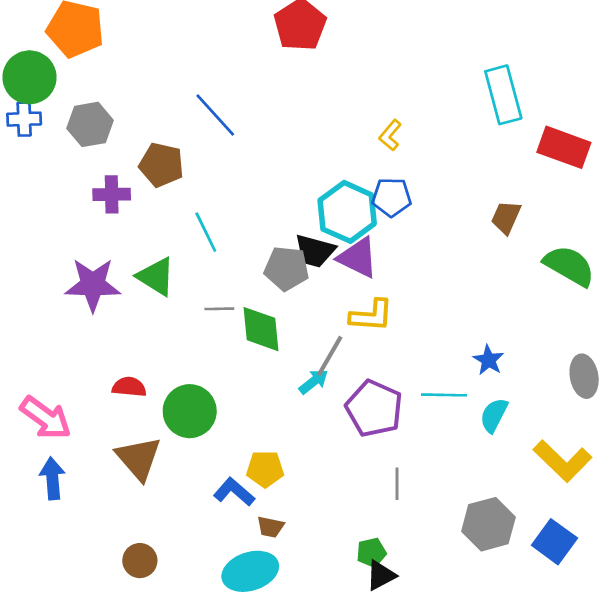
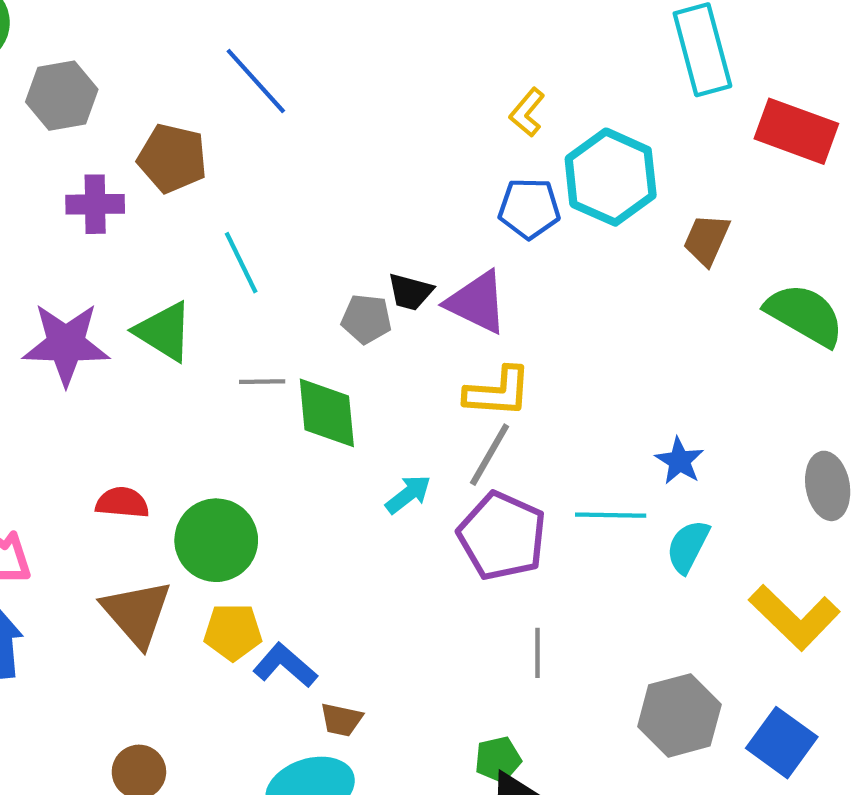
cyan hexagon: (347, 212) -> (611, 177), moved
black trapezoid: (315, 251) -> (410, 292), size x0.7
gray pentagon: (287, 268) -> (366, 319), size x0.7
gray line: (330, 356) -> (490, 455), moved
yellow pentagon: (265, 469) -> (233, 632), moved

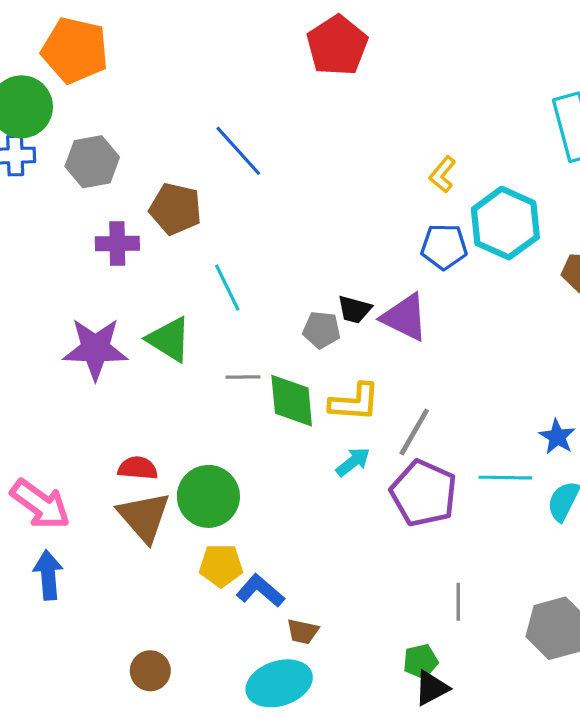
yellow L-shape: (498, 392) -> (355, 402), moved
brown triangle: (137, 613) -> (144, 517), moved
gray line: (538, 653) -> (458, 602), moved

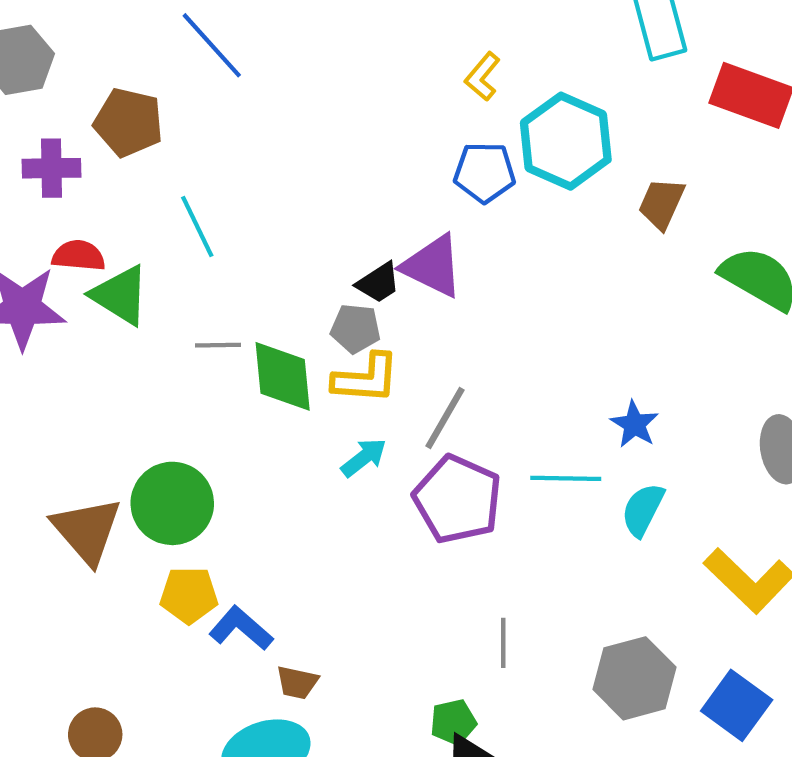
black trapezoid: (355, 309) -> (378, 283), moved, turned -48
gray pentagon: (322, 330) -> (355, 329), moved
red semicircle: (138, 468) -> (79, 256), moved

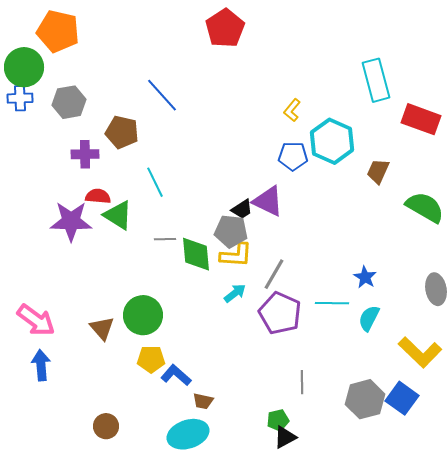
gray pentagon: (355, 329) -> (231, 231), size x1.4
brown triangle: (87, 530) -> (102, 328), size x0.7
blue square: (737, 705) -> (402, 398), moved

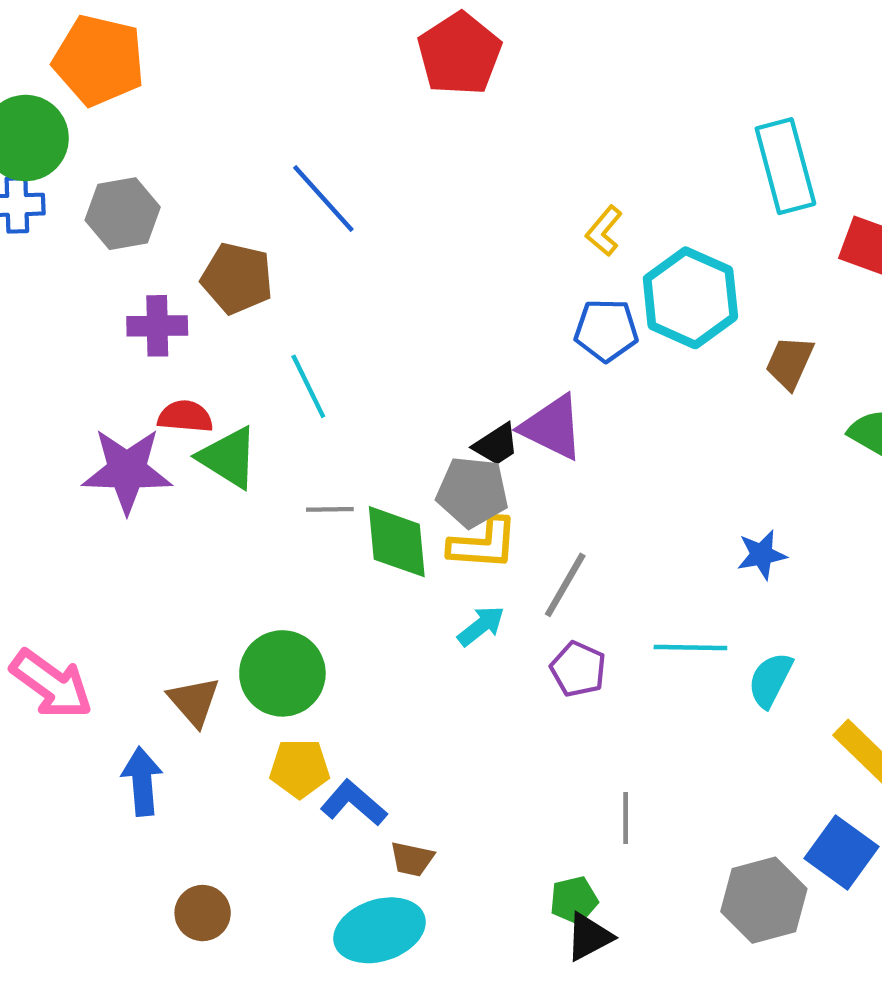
blue star: (365, 277) -> (762, 555), moved, turned 30
purple pentagon: (280, 313) -> (578, 669), size x0.6
blue arrow: (41, 365) -> (142, 781), moved
gray hexagon: (365, 399) -> (764, 900), moved

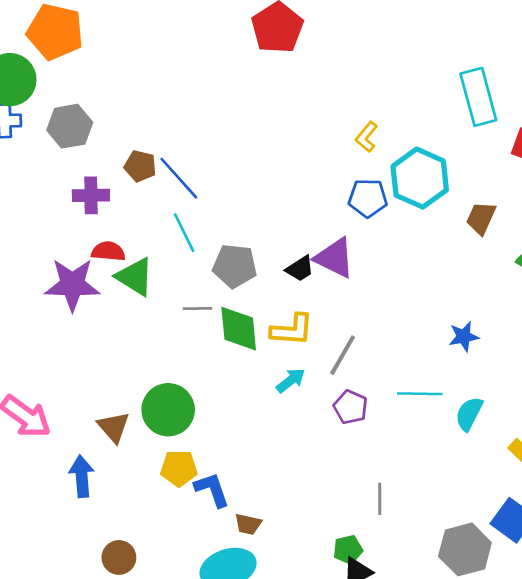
blue line: (323, 198) -> (179, 178), moved
brown pentagon: (237, 278) -> (140, 166), size x0.7
gray pentagon: (472, 492) -> (235, 266), moved
blue L-shape: (354, 803) -> (212, 490), turned 30

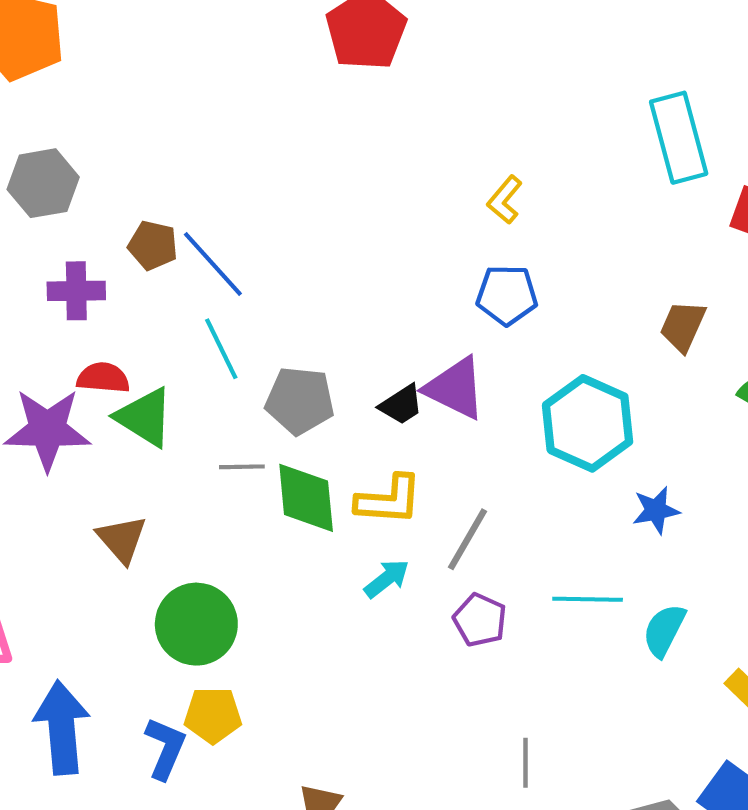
cyan hexagon: (420, 178) -> (588, 423), moved
brown triangle: (114, 427) -> (122, 539), moved
blue arrow: (82, 476) -> (62, 728), size x1.4
blue L-shape: (212, 490) -> (165, 748), moved, turned 42

